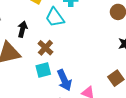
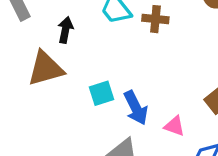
brown cross: (45, 48) -> (155, 19), moved, turned -35

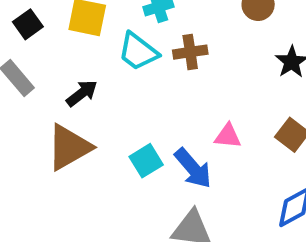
black arrow: (65, 30) -> (82, 93), turned 55
pink triangle: (174, 126) -> (228, 136), moved

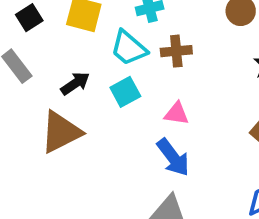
pink triangle: (228, 136) -> (177, 114), moved
cyan square: (146, 161) -> (125, 92), moved

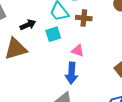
blue arrow: (173, 157) -> (72, 73), turned 30

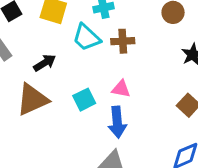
cyan square: (53, 34) -> (84, 100), moved

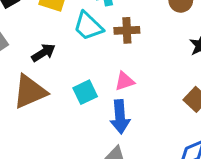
pink triangle: (121, 89) -> (125, 81), turned -30

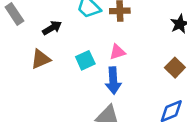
brown triangle: (30, 92) -> (41, 59), size x0.7

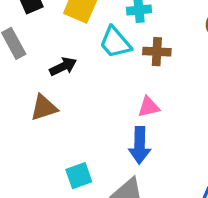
cyan square: (85, 60) -> (79, 176), moved

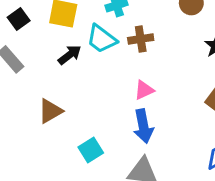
black arrow: (63, 66) -> (70, 55), moved
cyan square: (79, 176) -> (91, 150), moved

